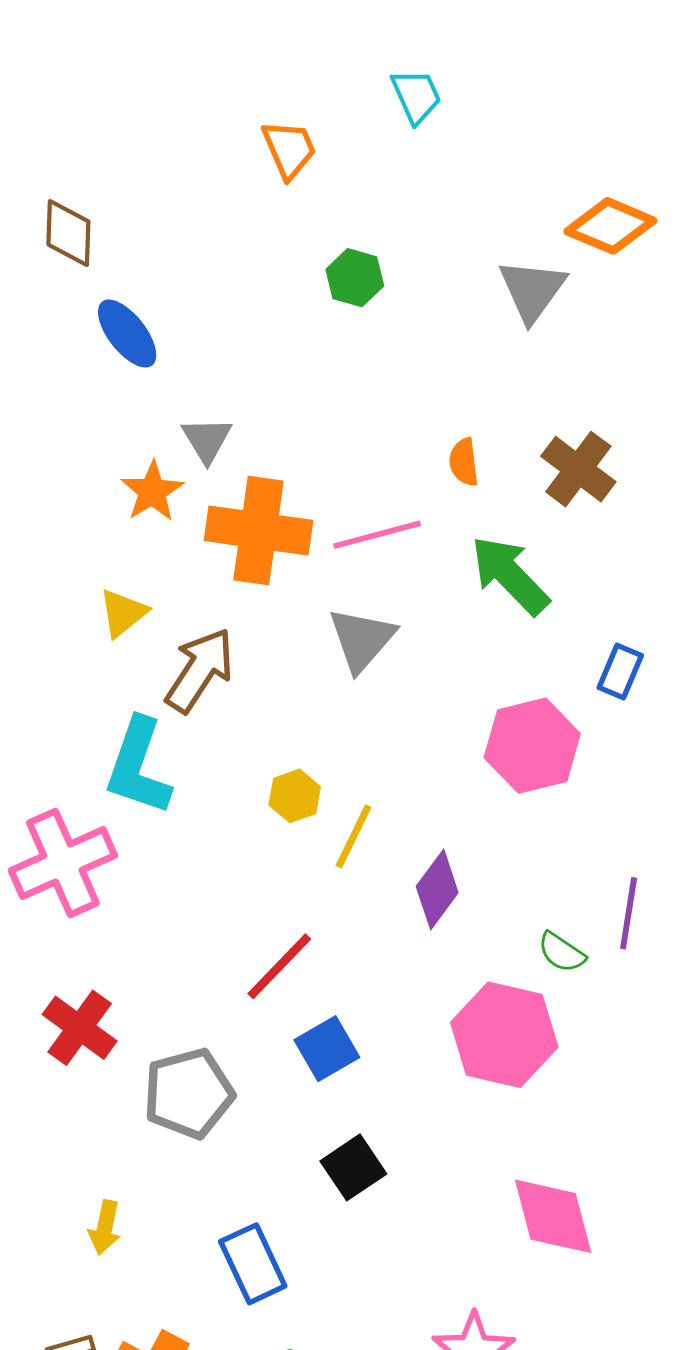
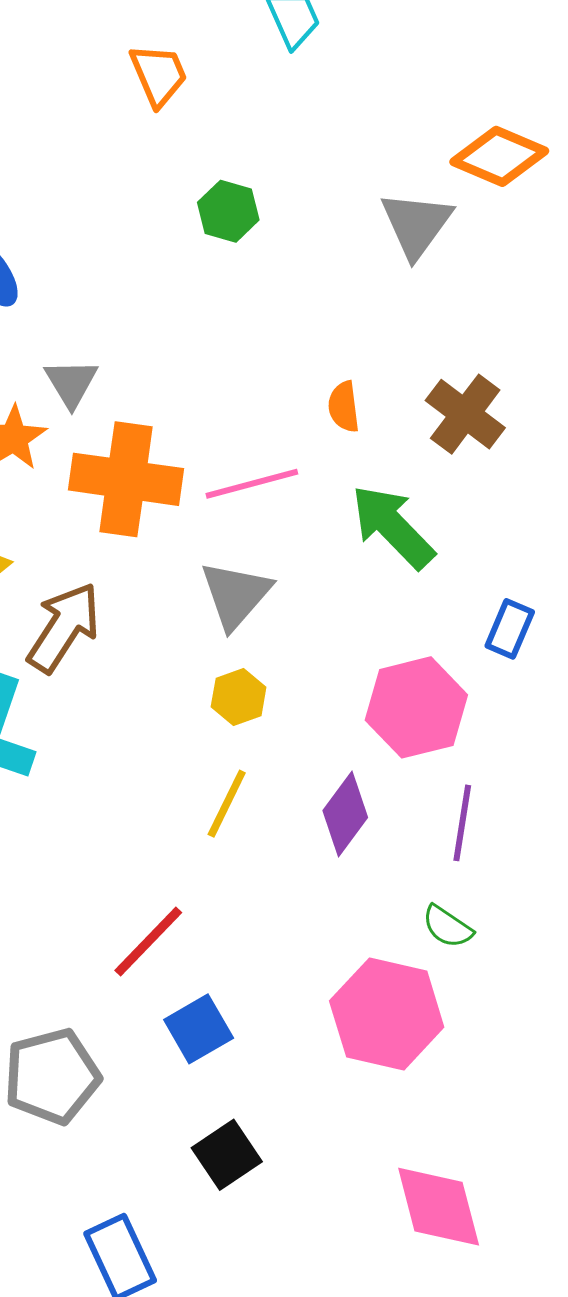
yellow hexagon: (295, 796) -> (239, 697), moved
purple diamond: (437, 889) -> (345, 814), moved
purple line: (629, 913) -> (462, 823), moved

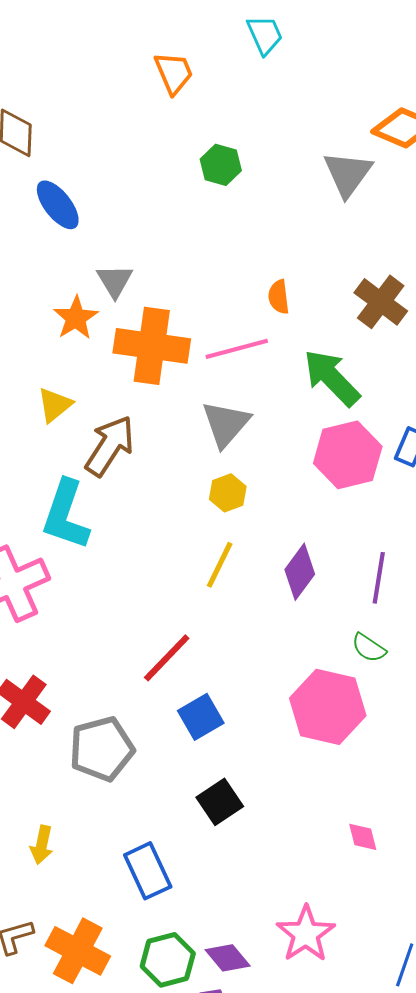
orange semicircle: (344, 407) -> (279, 297), moved
pink hexagon: (416, 707) -> (348, 455), moved
pink diamond: (439, 1207) -> (363, 837), size x0.5

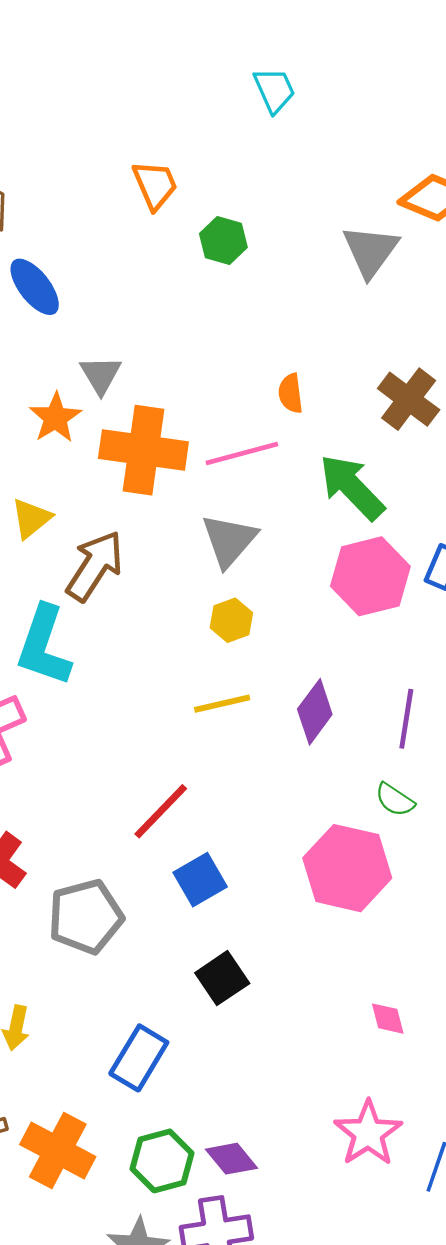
orange trapezoid: (174, 73) -> (155, 185), moved
yellow line: (220, 565) -> (222, 704), turned 51
blue rectangle: (148, 871) -> (139, 1058), turned 56
pink star: (306, 934) -> (368, 1133), moved

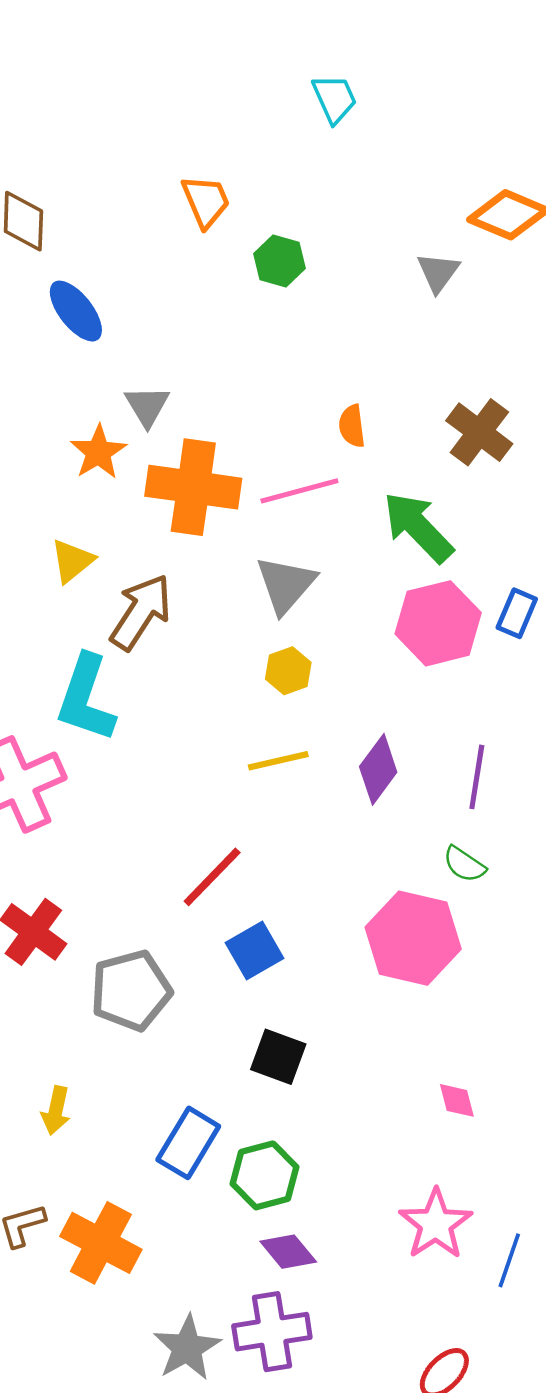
gray triangle: (370, 251) -> (438, 272), size x0.7
black square: (222, 978) -> (278, 1057), turned -36
green hexagon: (162, 1161) -> (264, 1175), moved

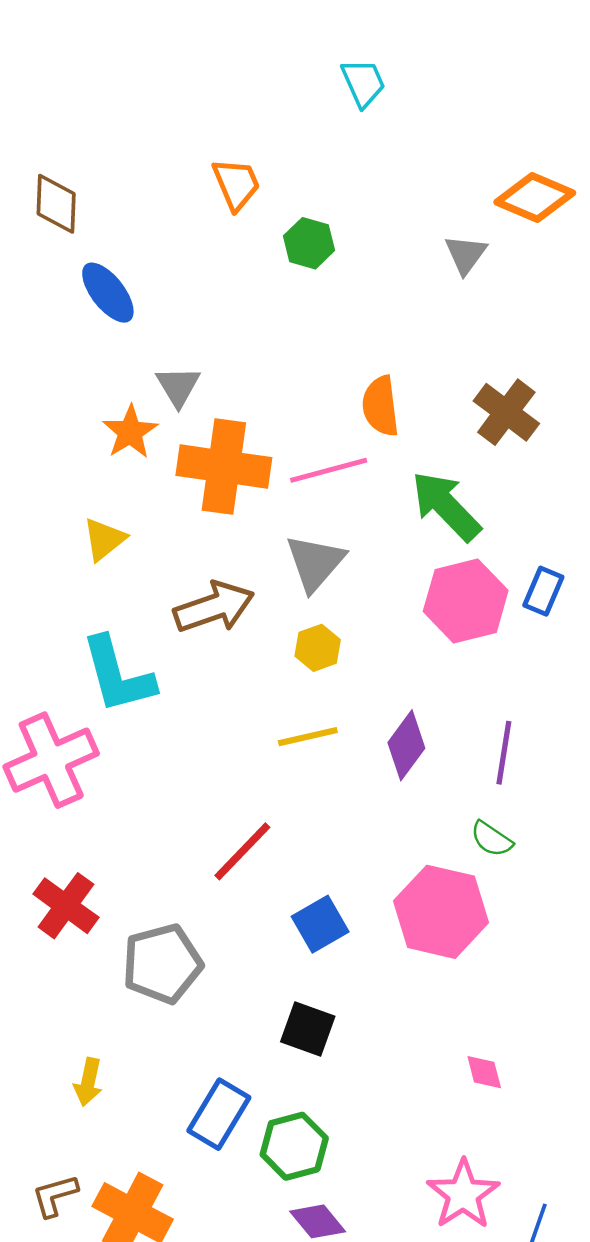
orange semicircle: (352, 426) -> (381, 406), size x1.4
brown arrow: (141, 612) -> (214, 607), moved, turned 38
cyan L-shape: (86, 698) -> (118, 675), turned -34
blue square: (255, 951) -> (320, 924), moved

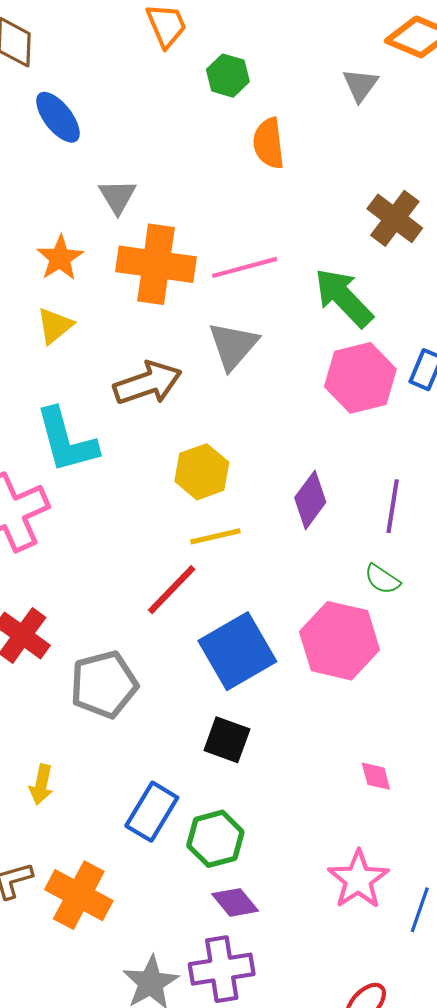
orange semicircle: (381, 406) -> (269, 143), moved
orange star: (130, 432) -> (60, 258), moved
yellow hexagon: (318, 648) -> (202, 472), moved, size x1.4
yellow line: (308, 737) -> (215, 536), moved
blue square: (320, 924) -> (237, 651), size x1.6

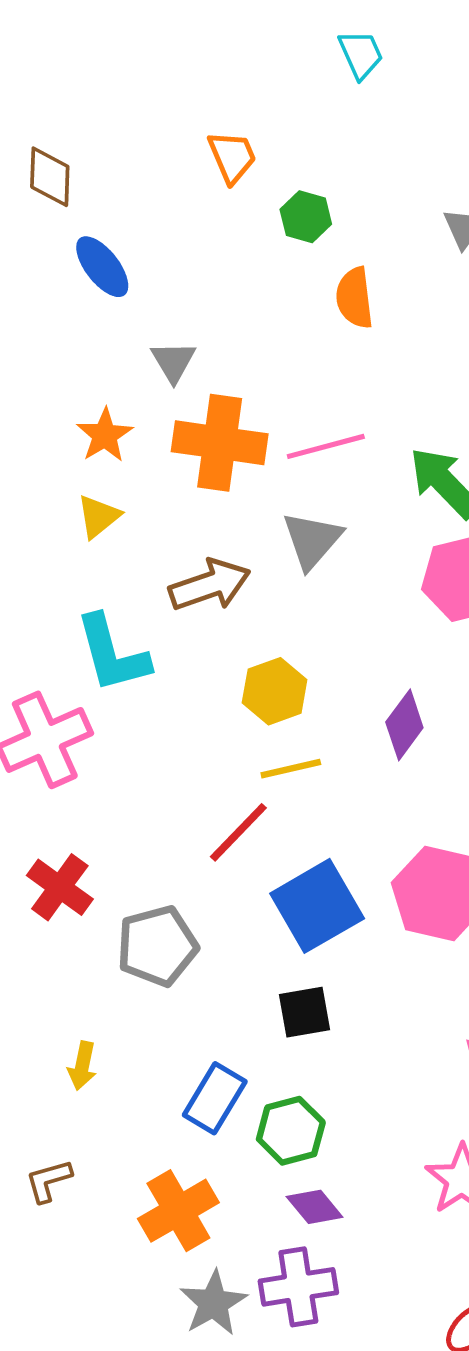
black square: (227, 740) -> (305, 1012), turned -30
orange cross: (79, 895) -> (178, 1211), moved, turned 32

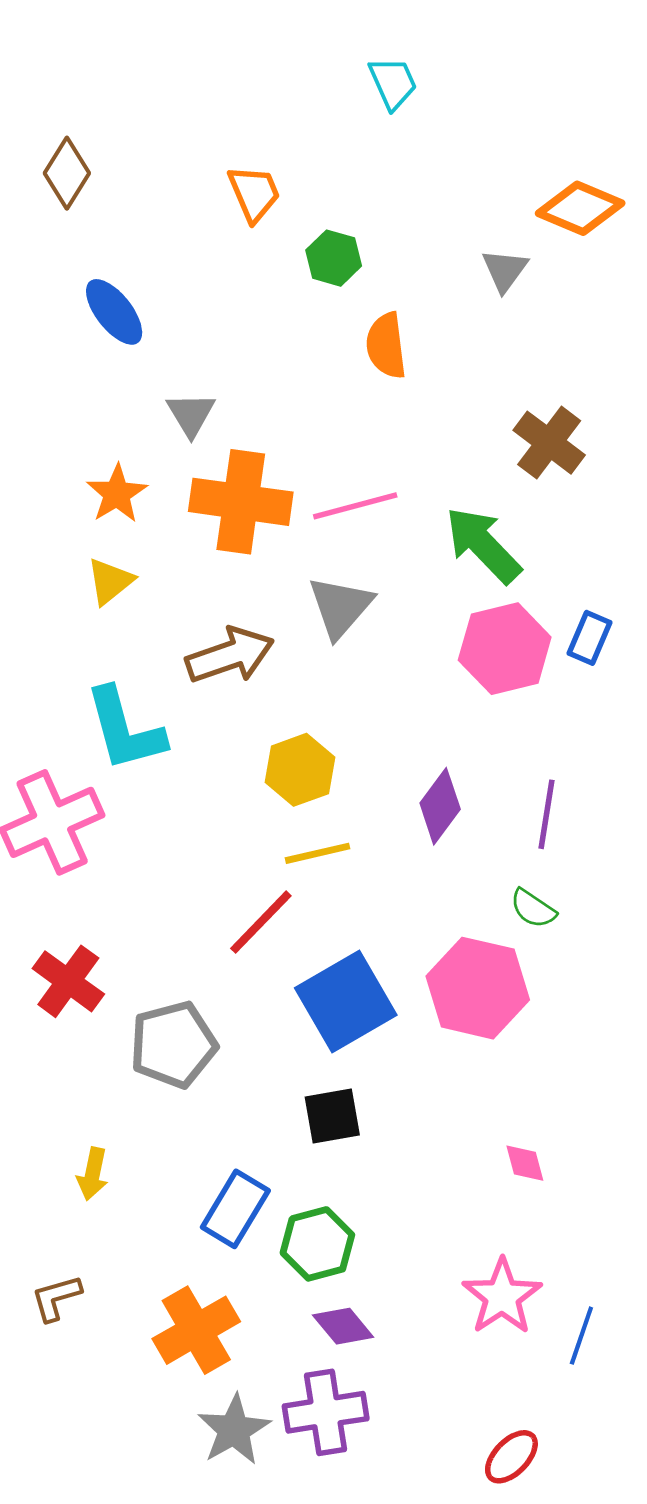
brown diamond: (50, 177) -> (67, 173), moved, turned 30

